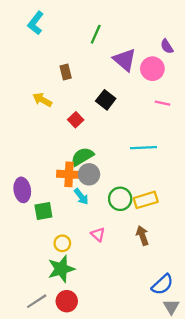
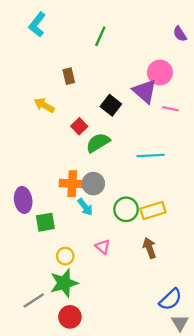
purple semicircle: (167, 46) -> (180, 34), moved
purple triangle: (125, 60) -> (145, 91), moved
green semicircle: (82, 157) -> (98, 143), moved
gray line: (37, 301) -> (34, 301), moved

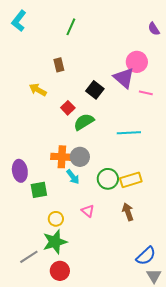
cyan L-shape: (37, 25) -> (19, 21), moved
green line: (100, 36) -> (71, 27), moved

